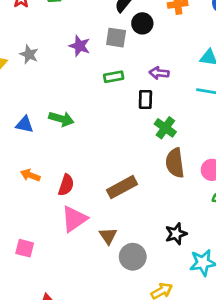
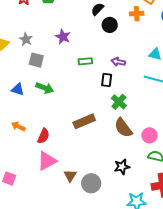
gray square: (116, 38) -> (36, 60), moved
brown semicircle: (175, 163) -> (123, 128), turned -35
brown rectangle: (122, 187) -> (84, 121), moved
black star: (176, 234) -> (122, 167), moved
gray circle: (133, 257) -> (91, 183), moved

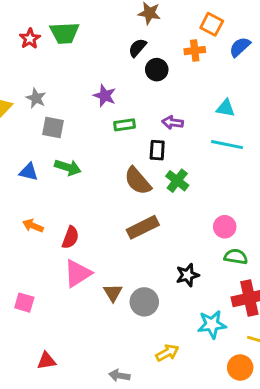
purple star: (63, 37) -> (105, 96), moved
brown rectangle: (84, 121) -> (143, 227), moved
brown semicircle: (123, 128) -> (138, 181), moved

